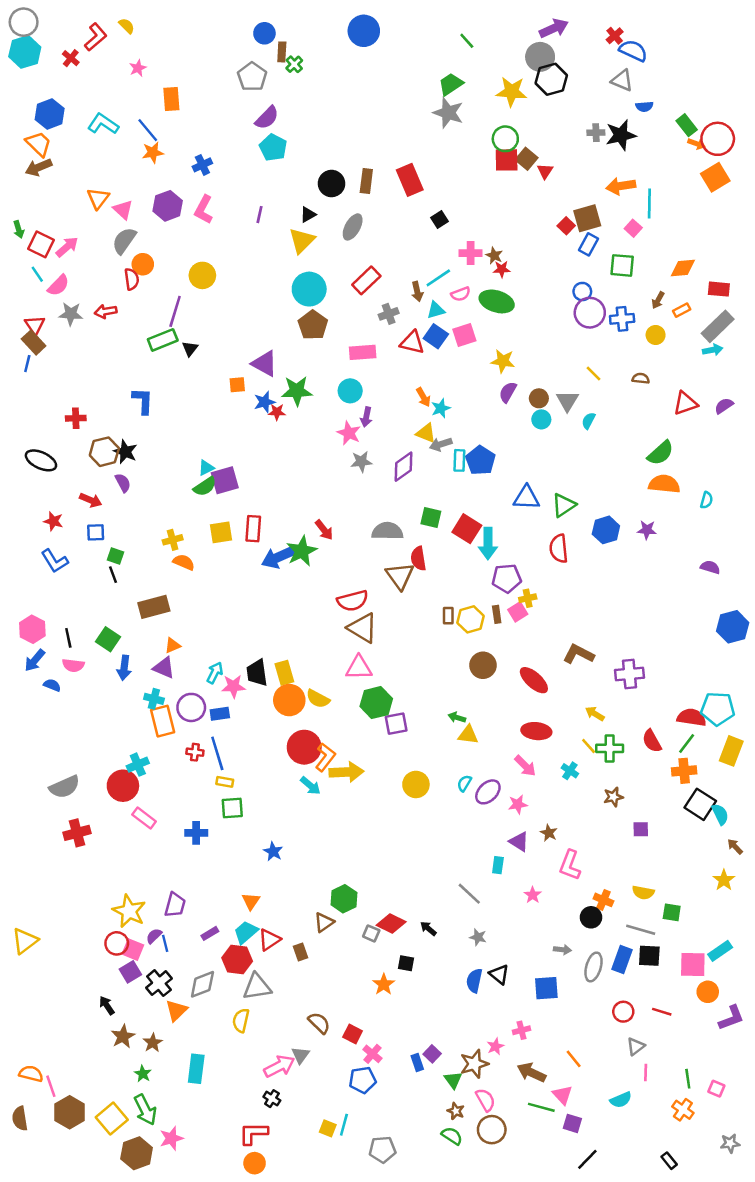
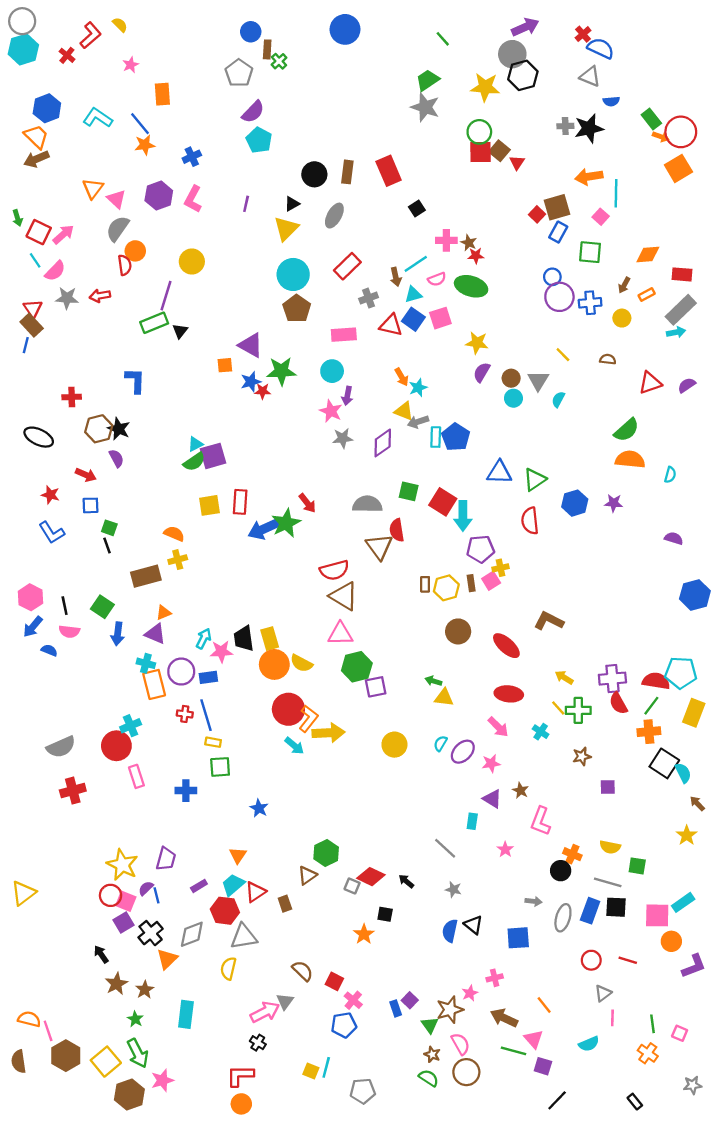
yellow cross: (173, 540) -> (178, 560), moved
purple cross: (629, 674) -> (612, 679), moved
pink rectangle: (144, 818) -> (136, 776), turned 35

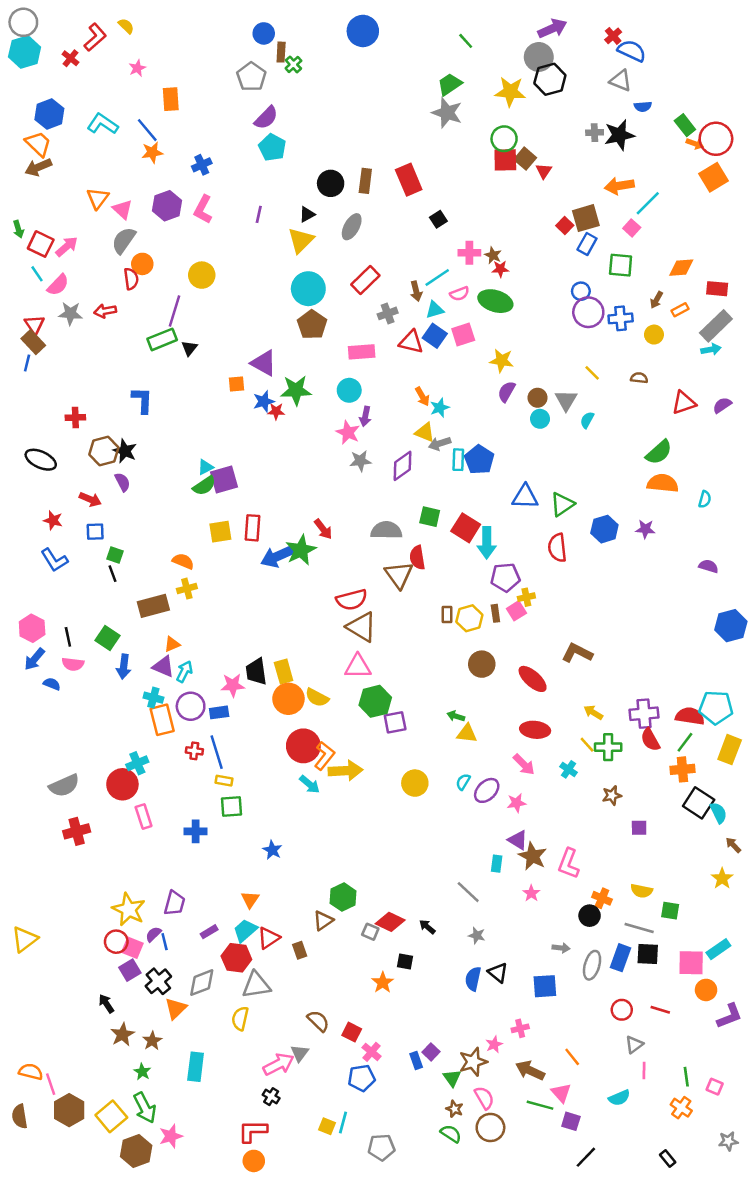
cyan line: (616, 193) -> (648, 203), turned 44
cyan arrow: (204, 639) -> (184, 672), moved
brown star: (521, 791) -> (533, 856), moved, size x1.6

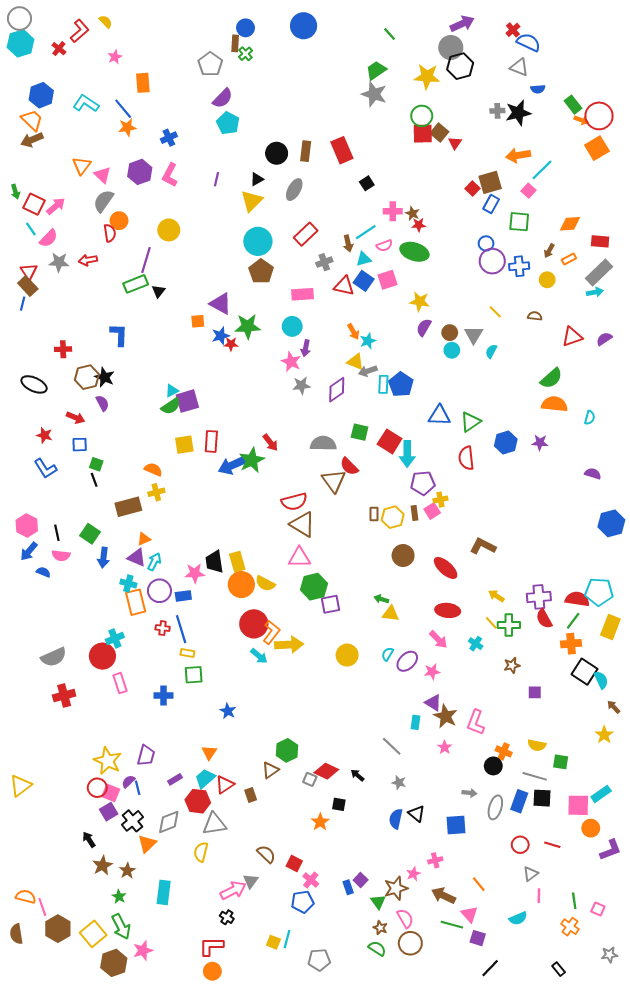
blue circle: (264, 33) -> (245, 28), moved
red semicircle: (417, 558) -> (349, 466), turned -36

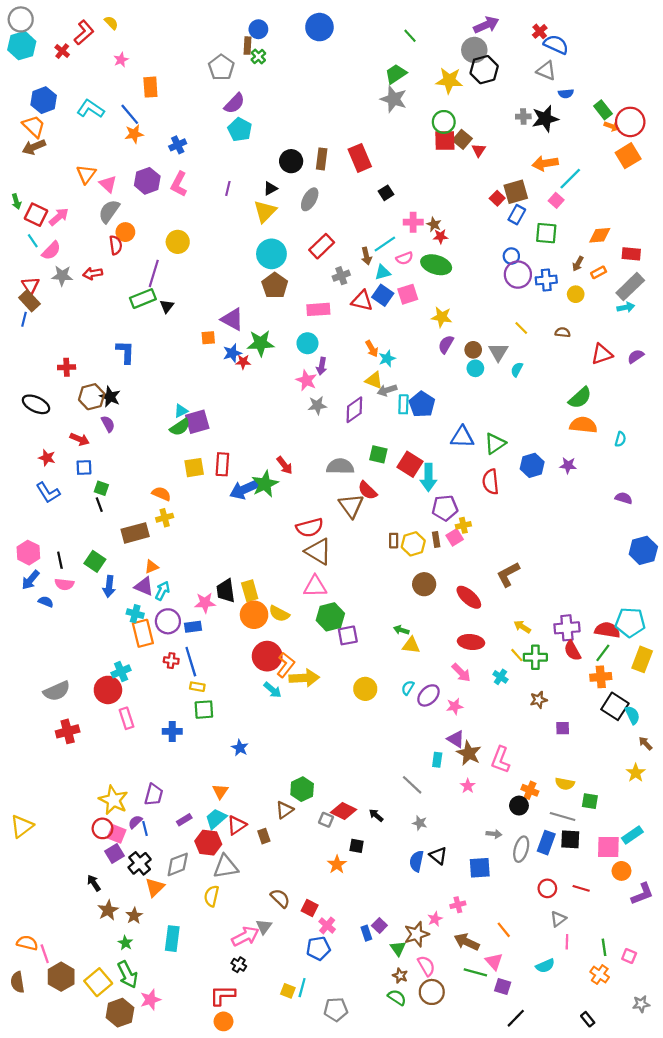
brown L-shape: (483, 546) -> (508, 574), turned -55

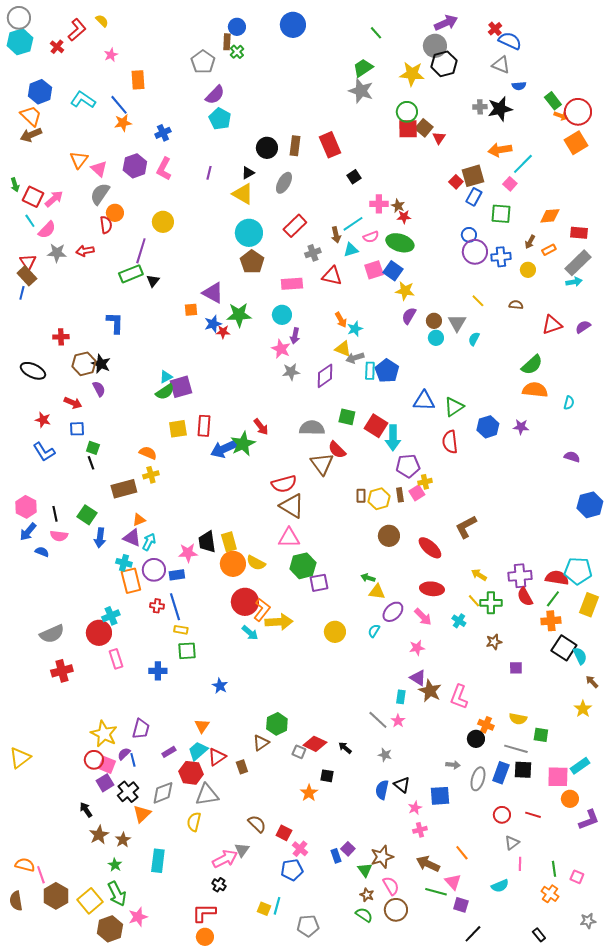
yellow triangle: (265, 211) -> (243, 194), turned -45
blue square: (383, 295) -> (393, 271), moved
purple ellipse: (428, 695) -> (393, 612), moved
pink star: (468, 786) -> (398, 721), moved
pink star: (435, 919) -> (415, 808), moved

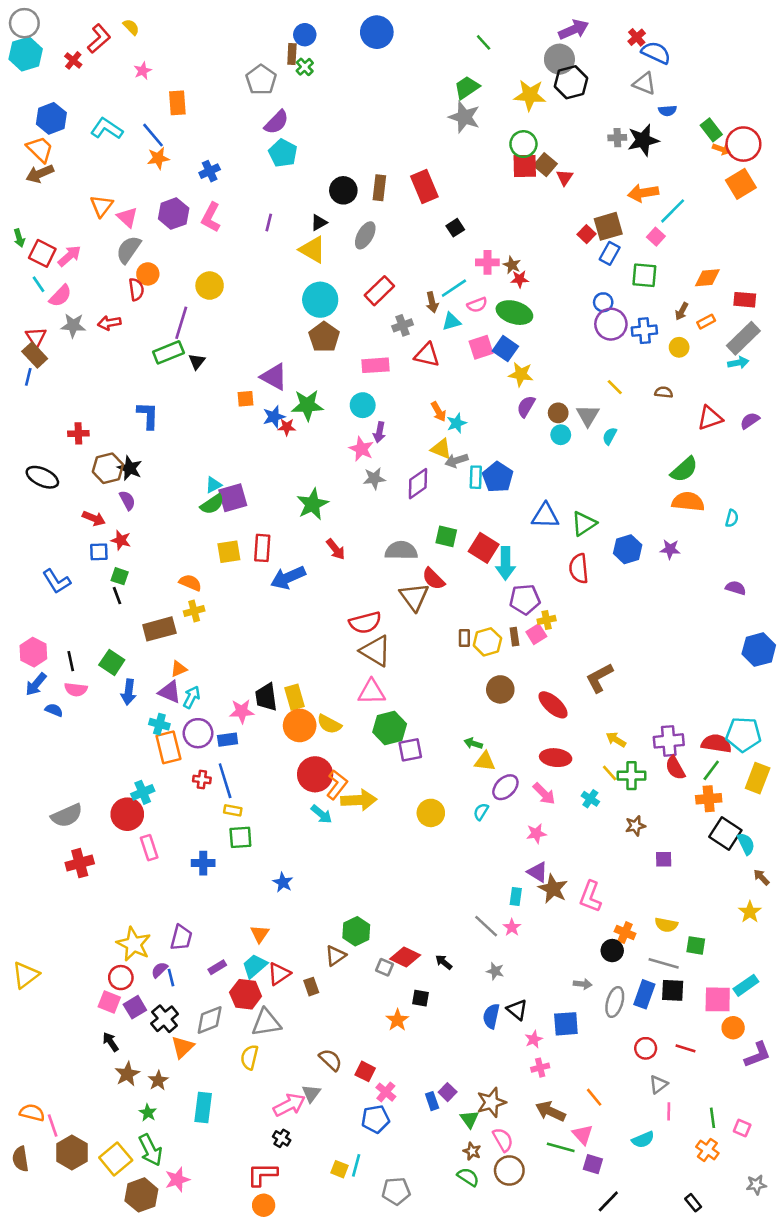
red star: (43, 420) -> (121, 540), moved
green star: (243, 444) -> (312, 504), moved
pink square: (107, 765) -> (109, 1002), moved

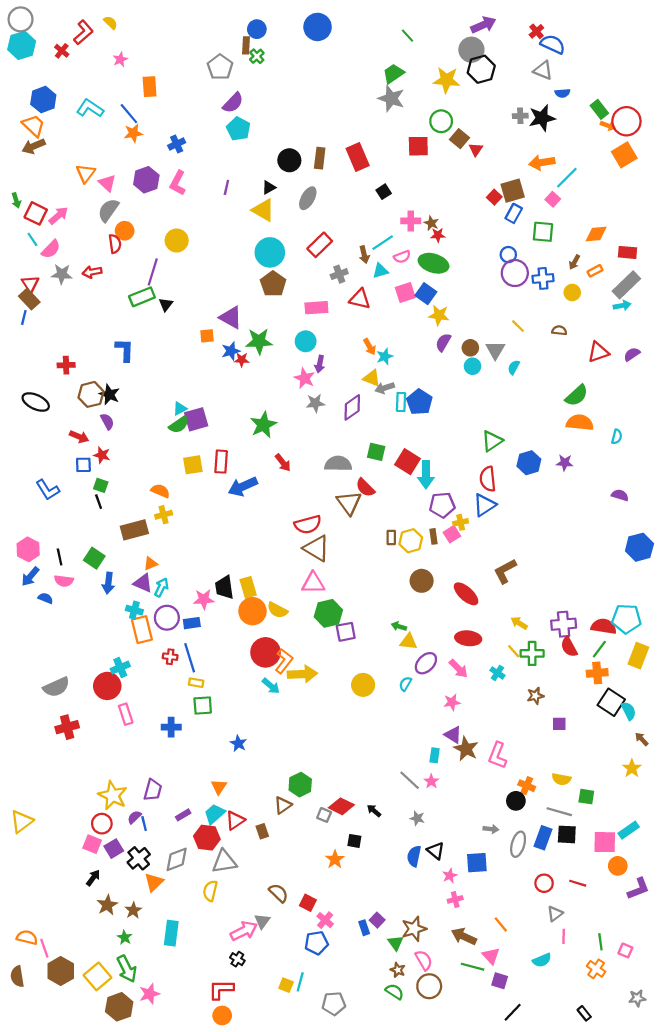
red square: (525, 166) -> (418, 146), moved
blue triangle: (545, 516) -> (484, 505), moved, turned -35
black arrow: (111, 1042) -> (93, 878), turned 70

